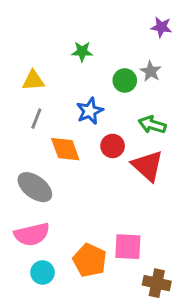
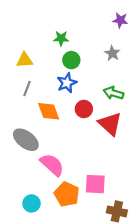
green circle: (125, 80) -> (71, 60), moved
pink semicircle: (32, 234) -> (52, 165), moved, turned -125

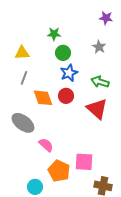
blue star: (67, 83) -> (69, 73), moved
red circle: (84, 109) -> (66, 96), moved
pink semicircle: (52, 165) -> (46, 145), size x0.7
cyan circle: (32, 203) -> (35, 187), moved

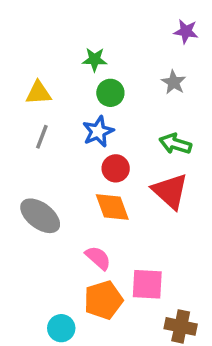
blue star: (69, 73) -> (98, 131), moved
orange diamond: (43, 98) -> (112, 207), moved
pink semicircle: (46, 145) -> (98, 258), moved
orange pentagon: (59, 171) -> (103, 300), turned 30

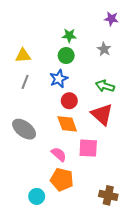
green star: (95, 59) -> (69, 36), moved
pink square: (147, 284) -> (88, 148), moved
orange pentagon: (103, 300) -> (62, 180), turned 30

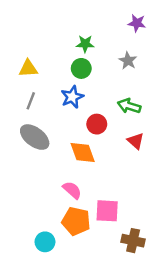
red circle: (69, 101) -> (97, 124), moved
red triangle: (102, 114) -> (136, 141), moved, size x0.6
gray ellipse: (24, 129) -> (35, 137), moved
pink square: (88, 148) -> (107, 211), moved

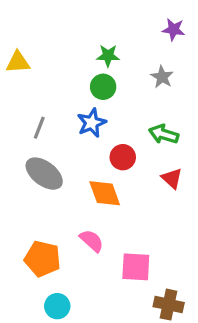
yellow triangle: (28, 68) -> (18, 62), moved
orange pentagon: (76, 221) -> (43, 259), moved

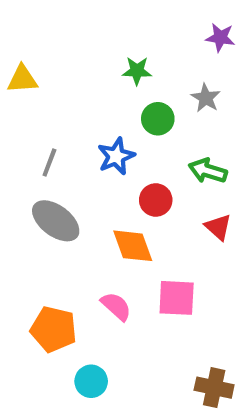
green circle: (103, 87) -> (158, 119), moved
pink square: (136, 267) -> (177, 298), moved
cyan circle: (57, 306) -> (91, 381), moved

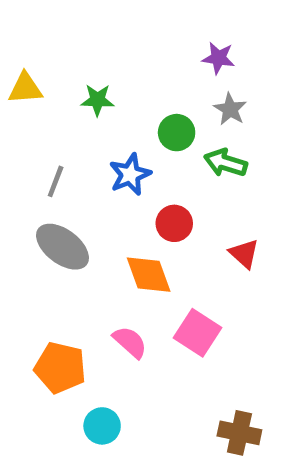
purple star: (220, 37) -> (218, 58), moved
green star: (137, 71) -> (97, 100), moved
green arrow: (208, 171) -> (225, 163), moved
pink square: (177, 298) -> (198, 333), turned 30

